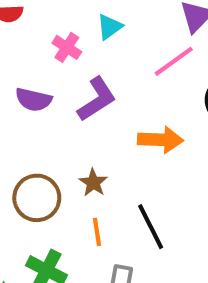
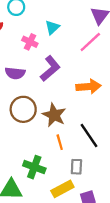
brown star: (93, 183) -> (54, 115), size x1.5
brown circle: (37, 198) -> (23, 109), moved

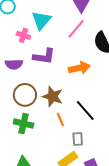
cyan triangle: (52, 27) -> (41, 20), size x1.5
purple L-shape: (50, 68) -> (44, 56), turned 55
green cross: (34, 167) -> (24, 124), moved

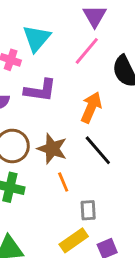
orange arrow: (79, 68) -> (91, 107), turned -55
black line: (85, 110) -> (98, 150), moved

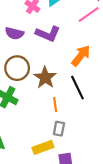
orange line: (63, 182) -> (55, 105), moved

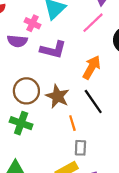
purple semicircle: (14, 33) -> (17, 41), moved

